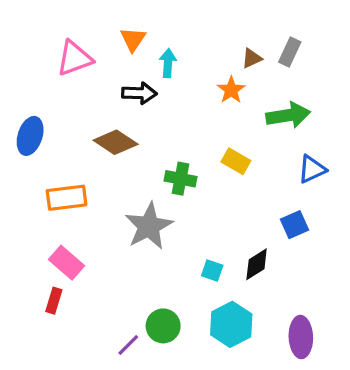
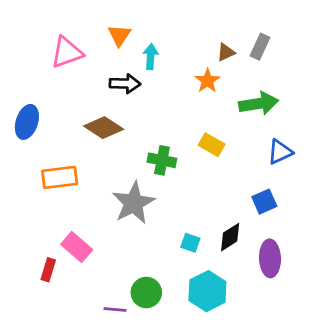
pink rectangle: (67, 263) -> (77, 247), moved
purple ellipse: (301, 337) -> (270, 258), moved
purple line: (128, 345) -> (115, 310), turned 50

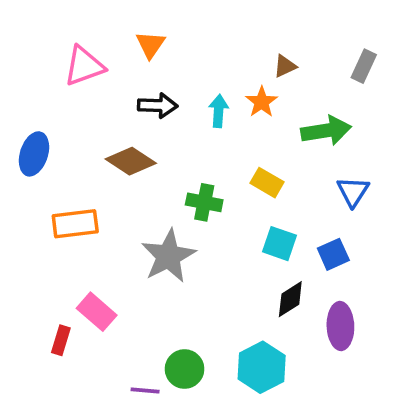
gray rectangle: (260, 47) -> (364, 66), moved
cyan arrow: (151, 57) -> (219, 111), moved
blue triangle: (280, 152) -> (353, 192), turned -32
cyan square: (190, 243) -> (280, 244), moved, size x1.4

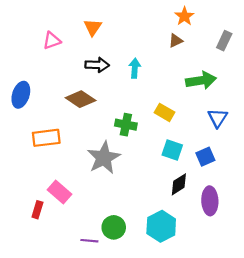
pink triangle: (84, 66) -> (52, 41), size x0.7
orange star: (262, 102) -> (184, 16), moved

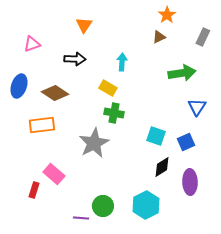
pink triangle: (52, 41) -> (32, 44), moved
black arrow: (97, 65) -> (75, 59), moved
brown diamond: (81, 99) -> (55, 93), moved
yellow rectangle: (165, 112) -> (108, 88), moved

